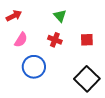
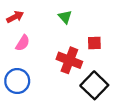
red cross: (55, 40) -> (69, 60), moved, size x1.6
blue circle: (34, 67) -> (17, 81), moved

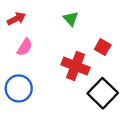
red square: (94, 43) -> (103, 47), turned 32

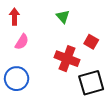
red arrow: (16, 19) -> (14, 17), turned -63
black square: (103, 93) -> (91, 83), turned 30

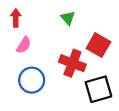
red square: (91, 42) -> (98, 45), size x1.5
blue circle: (17, 79) -> (32, 80), moved

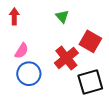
pink semicircle: (24, 45) -> (22, 51), moved
red cross: (72, 63) -> (66, 58), turned 30

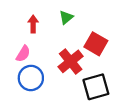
red arrow: (14, 16) -> (33, 24), moved
green triangle: (62, 16) -> (66, 17), turned 32

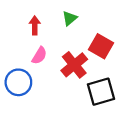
pink semicircle: (23, 54) -> (39, 56), moved
blue circle: (31, 78) -> (18, 82), moved

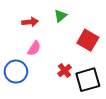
red arrow: (35, 25) -> (30, 22), turned 84
red cross: (74, 65) -> (65, 71), moved, size x0.6

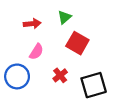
red square: (88, 40) -> (77, 43), moved
red cross: (65, 71) -> (60, 75), moved

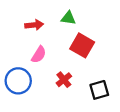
green triangle: (64, 17) -> (68, 18), turned 48
black square: (94, 85) -> (99, 90), size x0.7

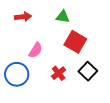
red arrow: (34, 25) -> (23, 17), moved
black square: (99, 90) -> (88, 71), moved, turned -30

